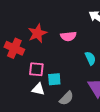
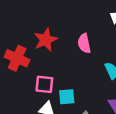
pink semicircle: (68, 36) -> (84, 43), turned 84

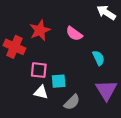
pink semicircle: (84, 43) -> (74, 34), turned -42

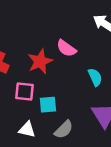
red star: (40, 30) -> (40, 61), moved
white triangle: (41, 92) -> (27, 130), moved

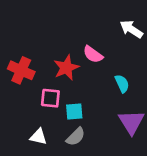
white triangle: (27, 130) -> (38, 137), moved
gray semicircle: (64, 130) -> (76, 137), moved

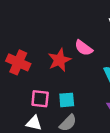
pink square: (50, 98) -> (40, 99), moved

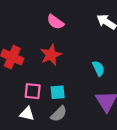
pink semicircle: (84, 48) -> (55, 22), moved

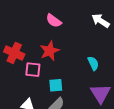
pink square: (33, 91) -> (33, 70), moved

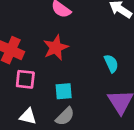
pink square: (33, 70) -> (25, 79), moved

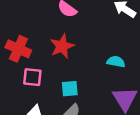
cyan semicircle: (111, 63) -> (116, 62), turned -54

